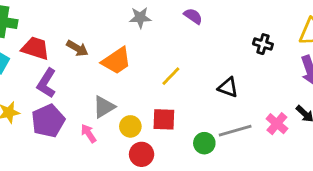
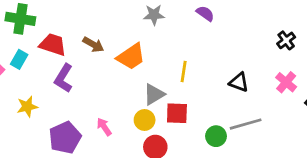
black cross: (263, 44) -> (286, 40), moved, turned 36
yellow line: (171, 76) -> (184, 71), turned -35
gray triangle: (104, 107) -> (154, 94), moved
purple pentagon: (48, 121) -> (65, 138), moved
pink cross: (277, 124) -> (286, 82), moved

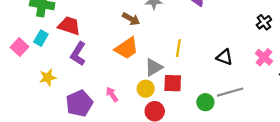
brown arrow: (93, 44) -> (131, 19), moved
orange trapezoid: (131, 57) -> (127, 48), moved

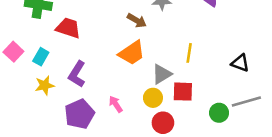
cyan rectangle: (41, 38) -> (41, 57), moved
purple L-shape: (78, 54) -> (77, 74), moved

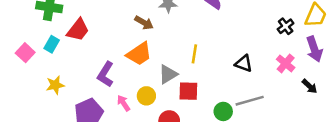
red trapezoid: (68, 28) -> (78, 30), turned 110
cyan rectangle: (41, 57) -> (52, 44), moved
purple L-shape: (77, 74) -> (106, 74), moved
yellow circle: (153, 98) -> (146, 96), moved

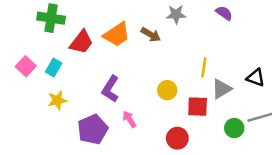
cyan rectangle: (52, 44) -> (54, 67), moved
orange trapezoid: (139, 54) -> (117, 35), moved
gray triangle: (168, 74) -> (222, 89), moved
yellow circle: (146, 96) -> (167, 90), moved

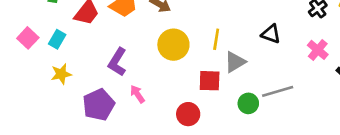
black triangle: (256, 78) -> (271, 34), moved
yellow circle: (167, 90) -> (173, 45), moved, size x1.5

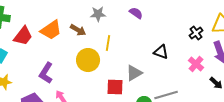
yellow line: (216, 39) -> (108, 43), moved

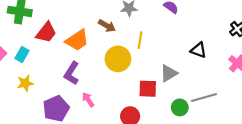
orange trapezoid: (51, 30) -> (77, 40), moved

